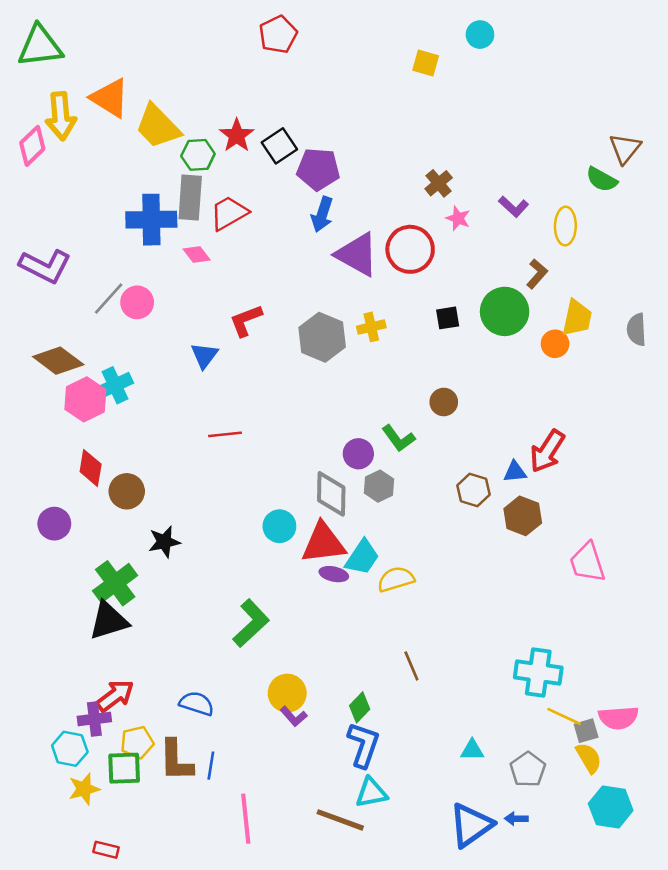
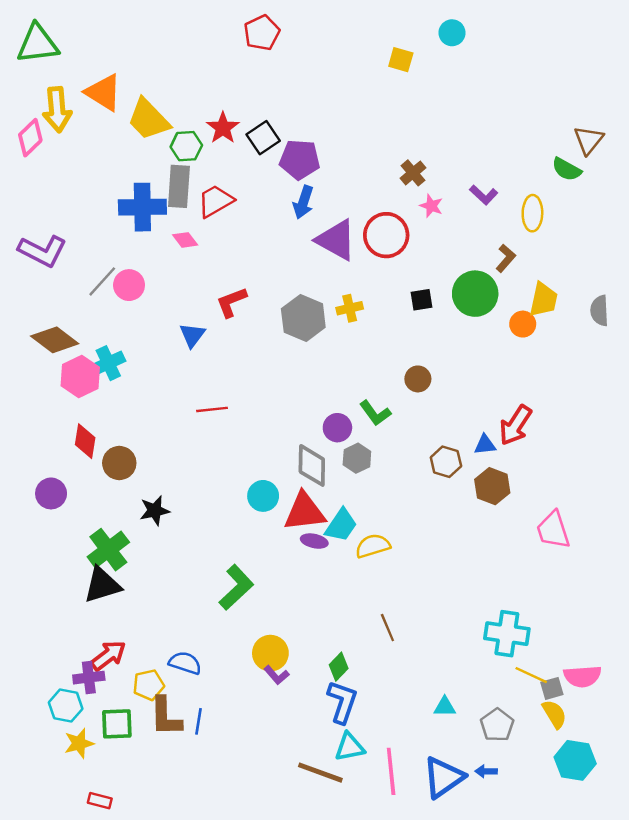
yellow pentagon: (137, 742) -> (149, 685), moved
pink line: (246, 819) -> (391, 771), moved

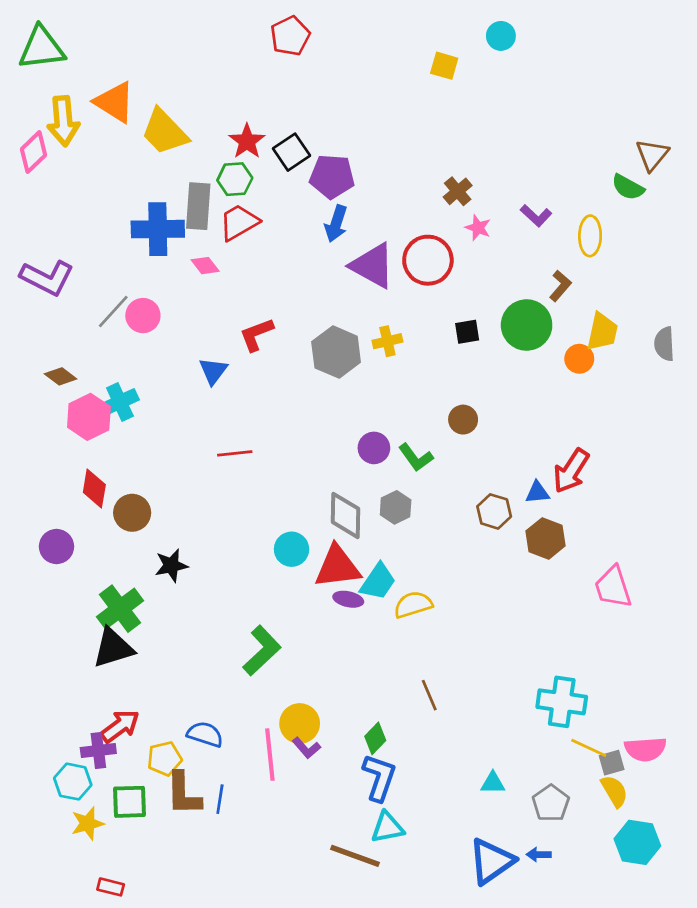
green hexagon: (186, 146) -> (235, 179), moved
brown diamond: (55, 340) -> (61, 376), size x0.6
purple circle: (337, 428) -> (374, 448), moved
pink line: (391, 771) -> (270, 755), moved

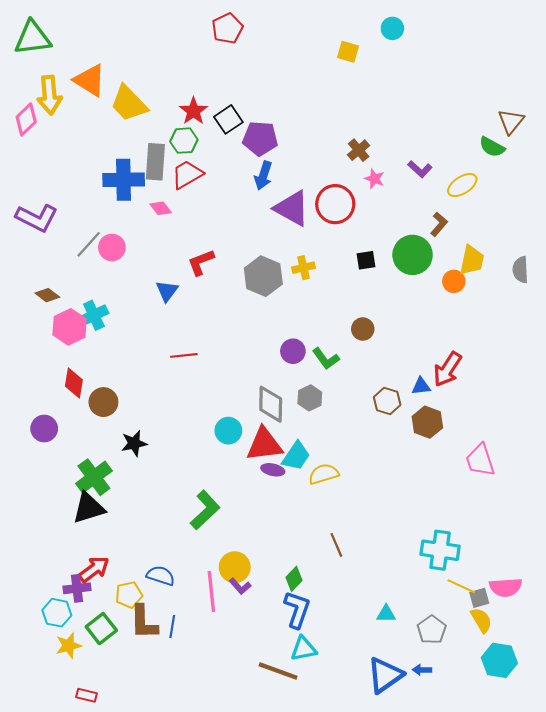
yellow ellipse: (590, 236) -> (462, 185), turned 56
green square: (129, 802) -> (101, 629), turned -36

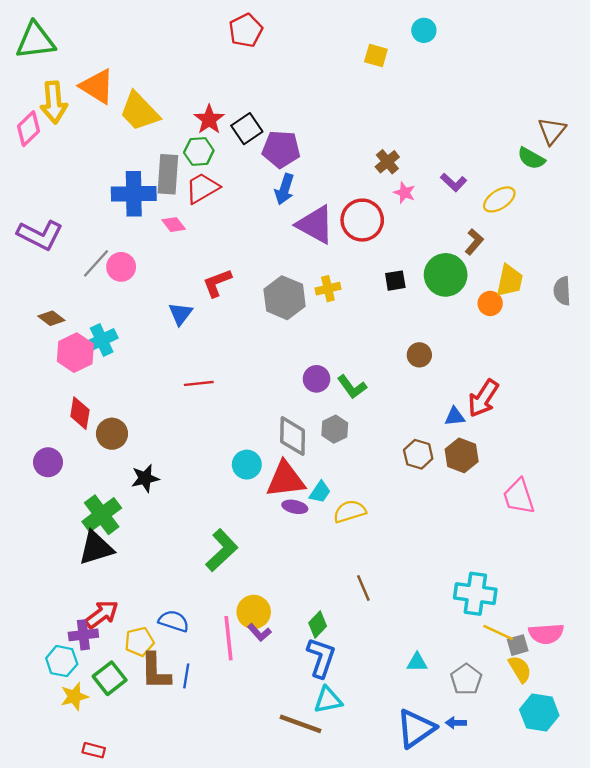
brown circle: (363, 329) -> (419, 355), moved
brown hexagon: (387, 401) -> (418, 454), moved
cyan trapezoid: (296, 456) -> (320, 492), size x0.7

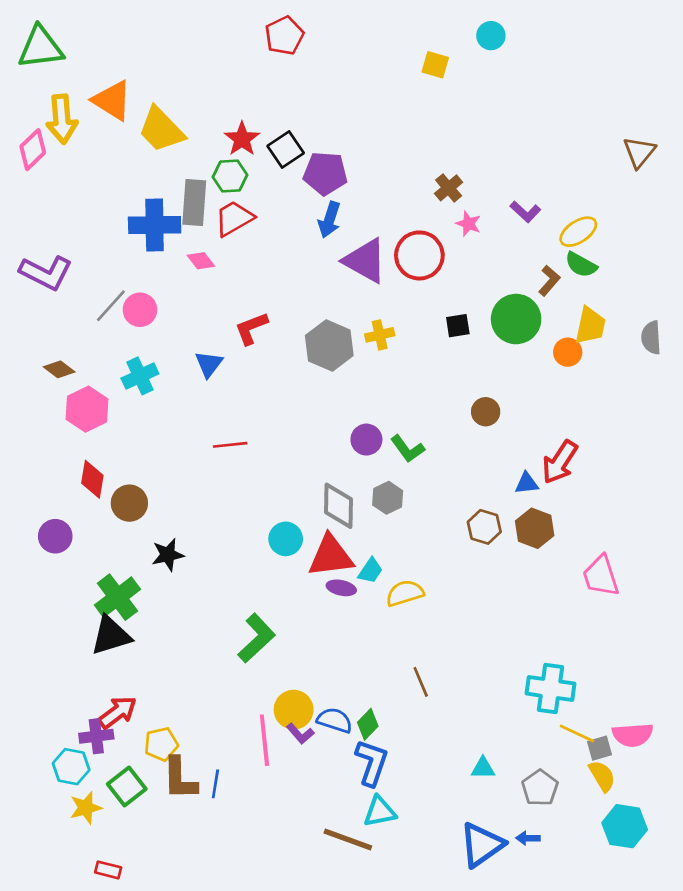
green semicircle: (531, 158) -> (581, 265), moved
cyan cross: (102, 340) -> (140, 376), moved
blue semicircle: (174, 621) -> (335, 720), moved

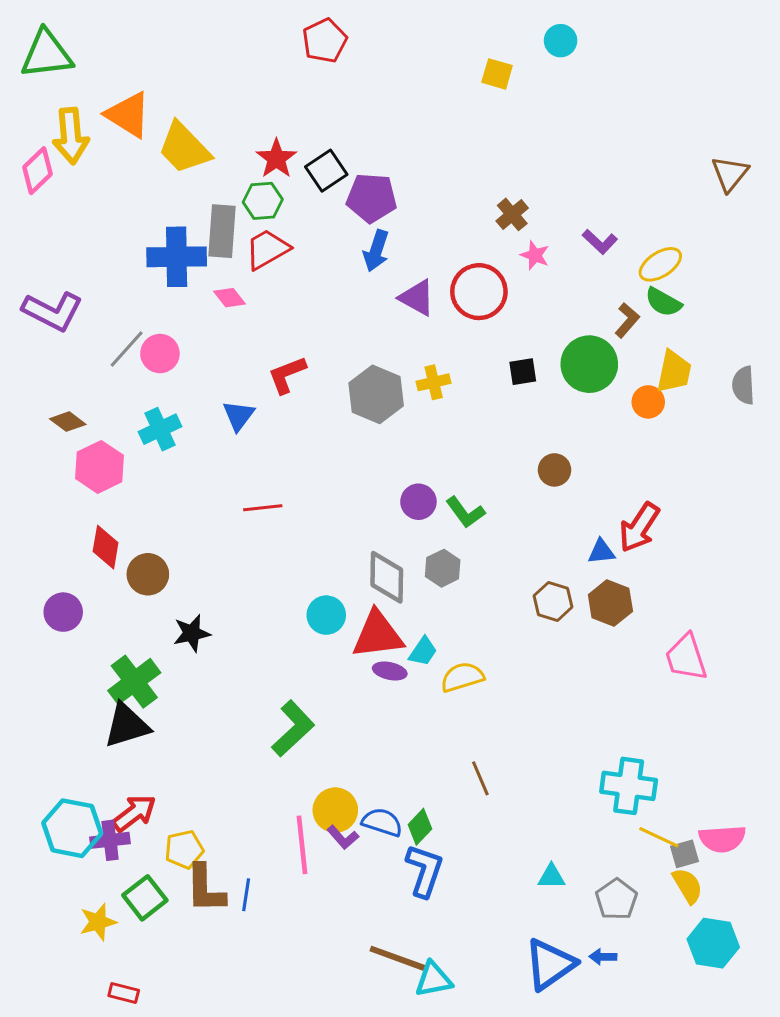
purple triangle: (365, 261) -> (417, 298), size x0.7
cyan hexagon: (71, 767) -> (72, 828), moved, size x1.4
cyan triangle: (380, 812) -> (434, 979), moved

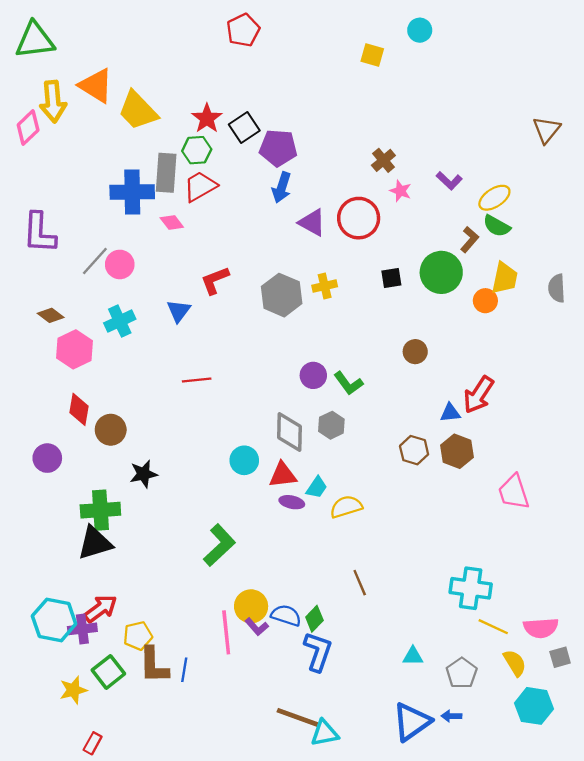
purple L-shape: (53, 311) -> (39, 233), turned 66
red triangle: (378, 635) -> (283, 475), size x0.7
green cross: (134, 682) -> (100, 510), turned 33
gray square: (685, 854) -> (560, 657), moved
red rectangle: (124, 993) -> (93, 743), turned -75

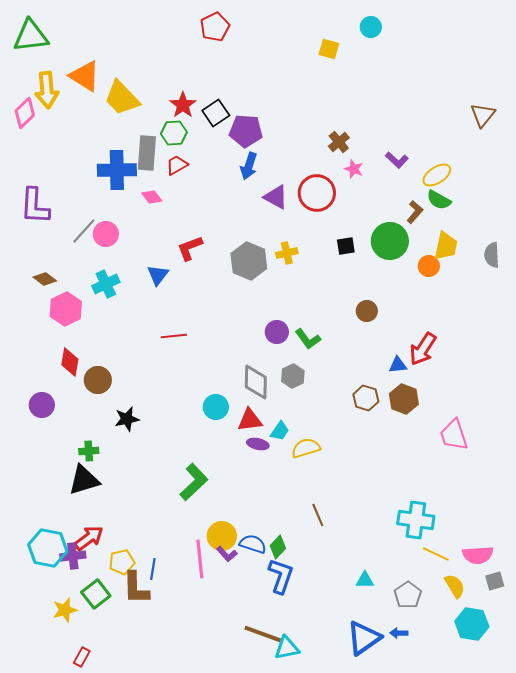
red trapezoid: (200, 186) -> (177, 165), size x0.7
green cross: (100, 510) -> (89, 451), size x0.6
blue line: (184, 670) -> (153, 569), moved

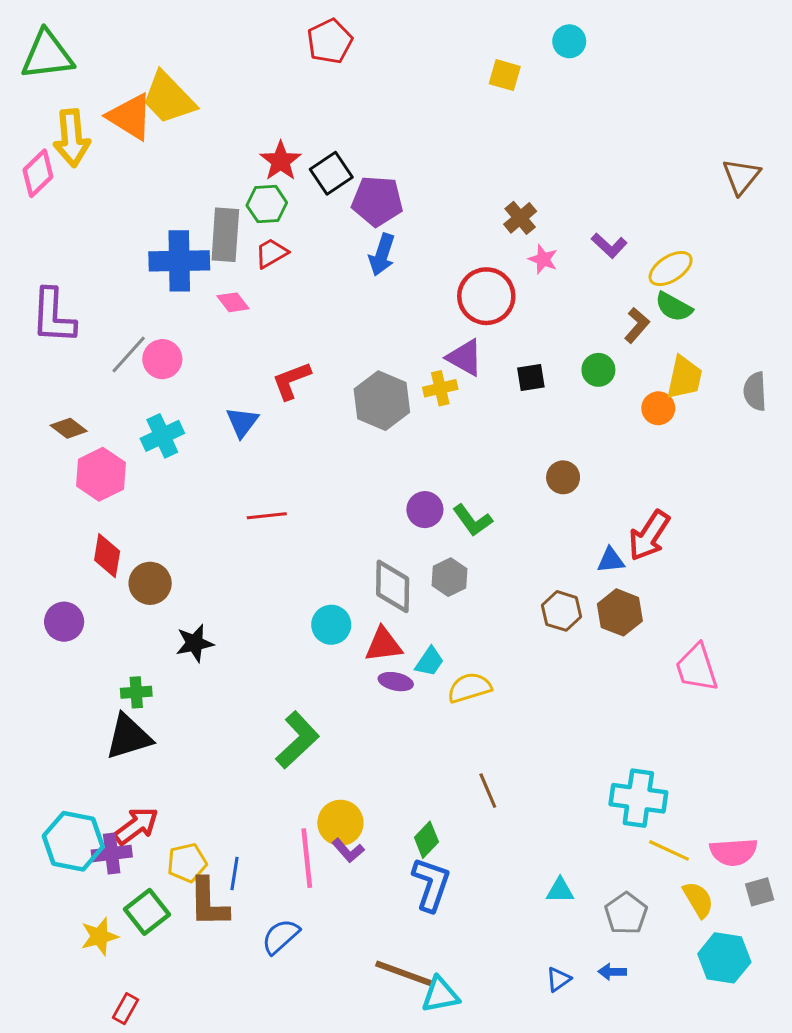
yellow trapezoid: (122, 98) -> (168, 98), moved
purple triangle: (276, 197) -> (465, 358), moved
green circle: (390, 241) -> (598, 370), size x0.6
blue semicircle: (253, 544) -> (281, 936), moved, turned -60
blue triangle: (364, 638) -> (558, 979), size x0.5

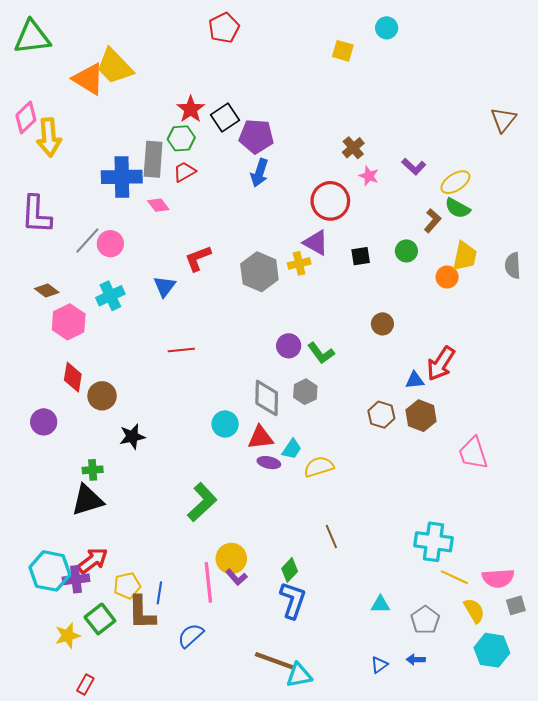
yellow arrow: (72, 138) -> (49, 137), moved

